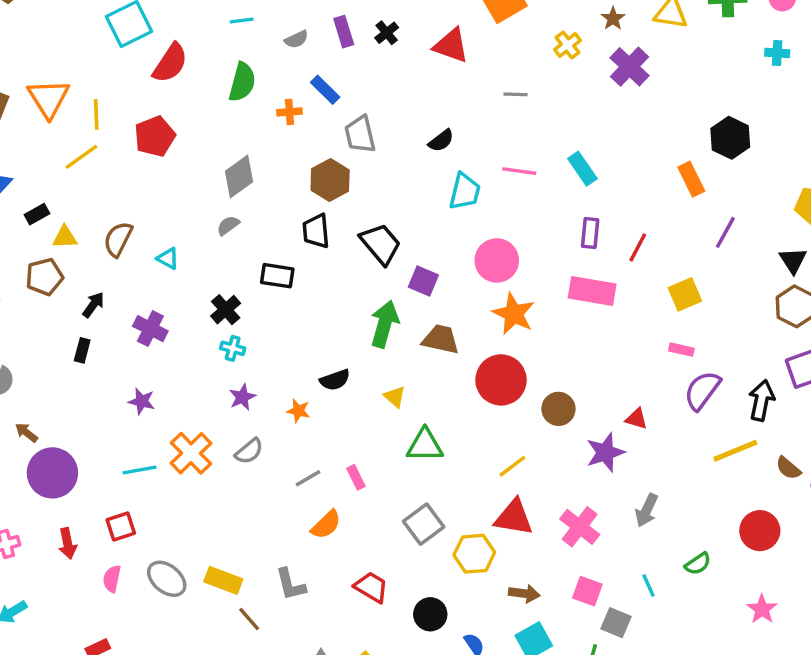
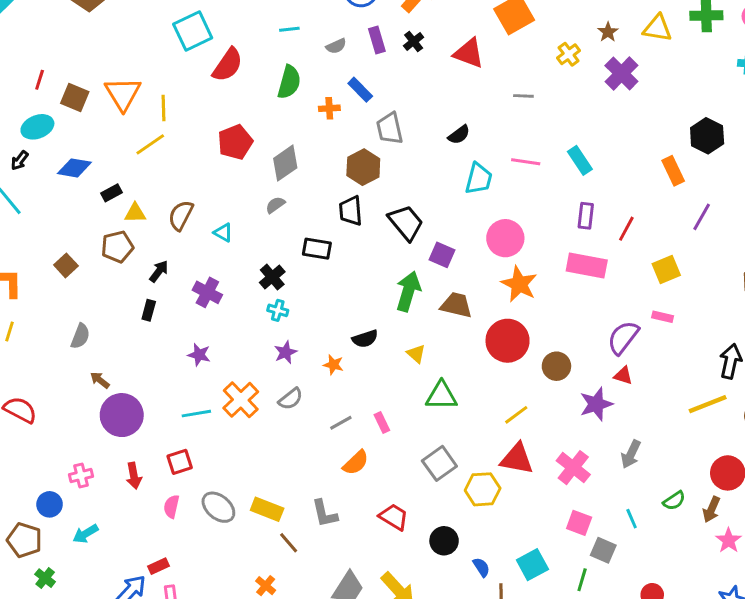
red pentagon: (155, 136) -> (235, 142), moved
purple semicircle: (702, 390) -> (623, 337), moved
brown arrow: (524, 594) -> (711, 509), moved, turned 105

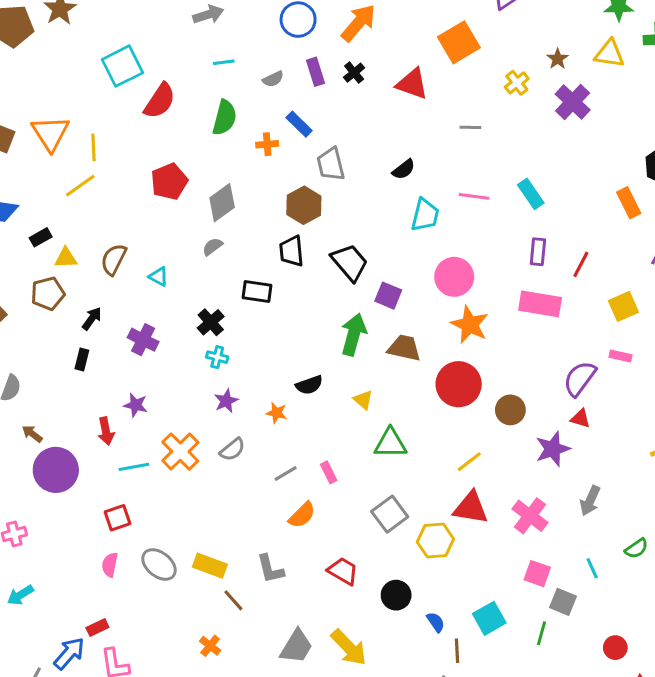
red arrow: (134, 476) -> (106, 431), moved

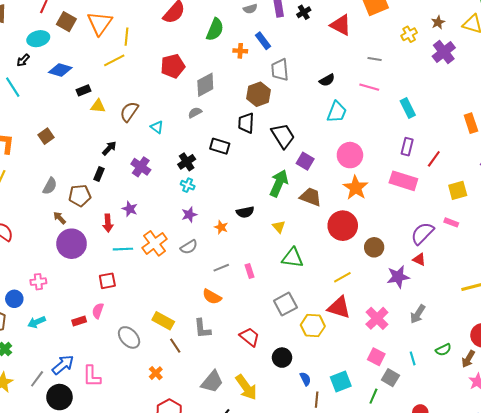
pink line: (474, 196) -> (369, 87), moved
brown pentagon: (48, 294) -> (80, 195), moved
orange semicircle: (302, 515) -> (212, 297), moved, turned 66
gray ellipse: (159, 564) -> (129, 337), moved
red rectangle: (97, 628) -> (79, 321), moved

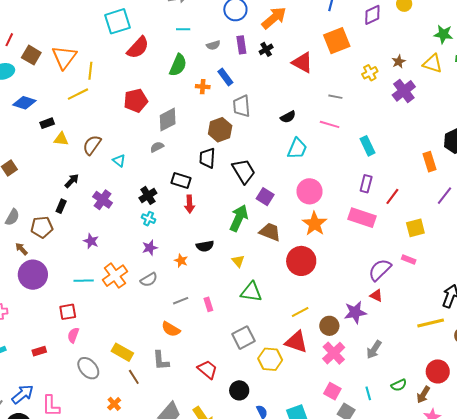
red arrow: (108, 223) -> (190, 204), moved
brown circle: (374, 247) -> (329, 326), moved
pink semicircle: (98, 311) -> (73, 335), moved

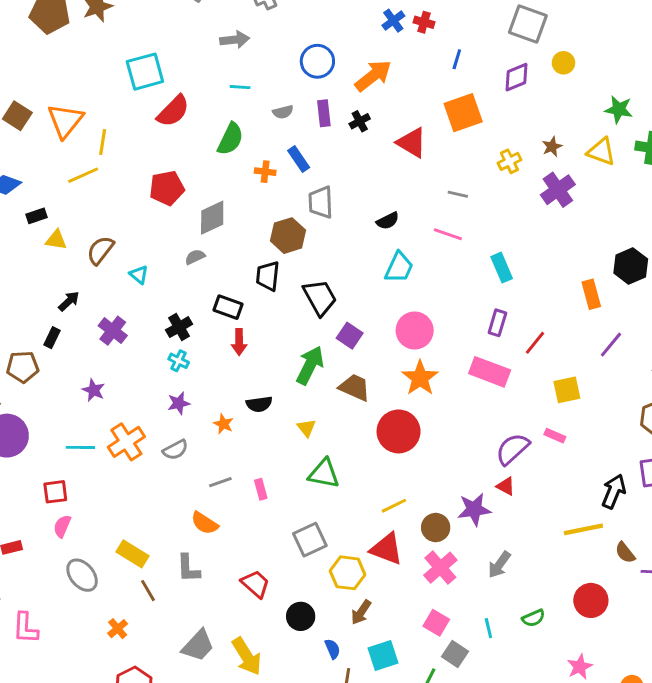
brown arrow: (423, 395) -> (361, 612), moved

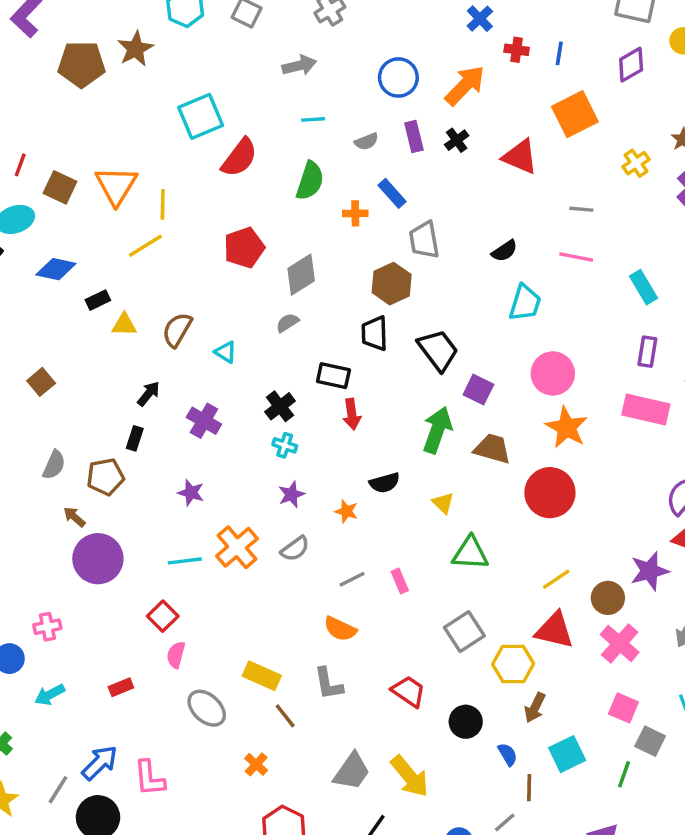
red cross: (424, 22) -> (517, 50), moved
red square: (55, 492) -> (163, 616), turned -30

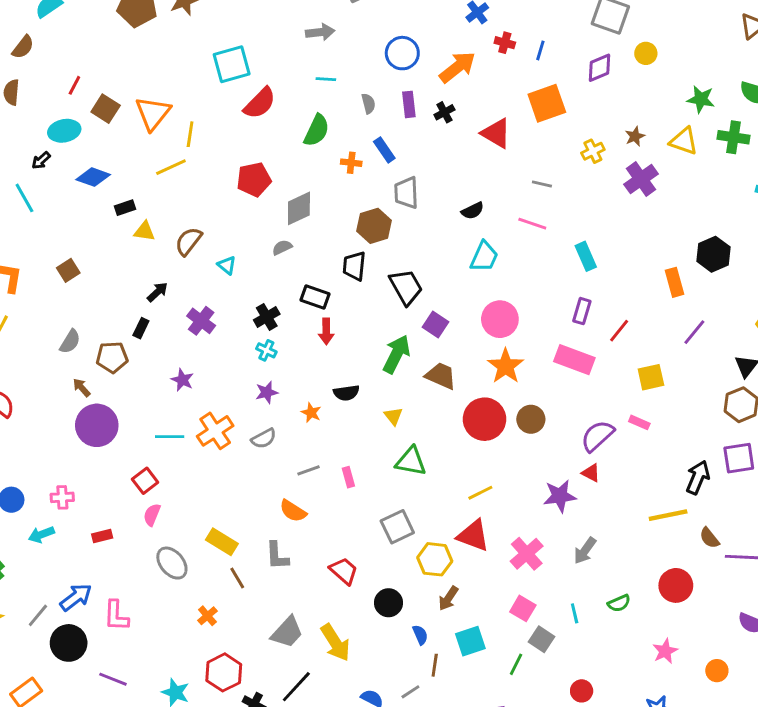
gray semicircle: (366, 141) -> (368, 103), turned -90
brown circle: (608, 598) -> (531, 419), moved
pink cross: (47, 627) -> (62, 497), moved

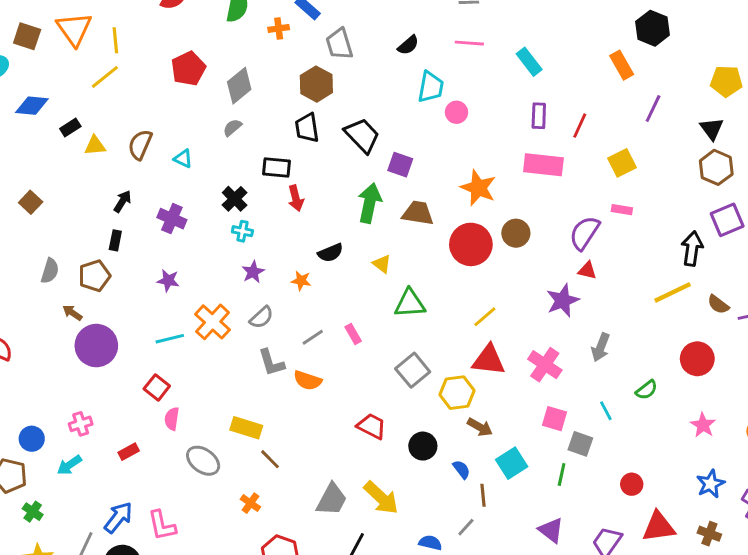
pink circle: (500, 319) -> (456, 112), moved, size x0.6
gray L-shape: (277, 556) -> (271, 363), moved
brown arrow: (448, 598) -> (480, 427), turned -80

